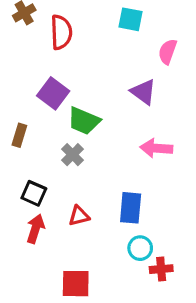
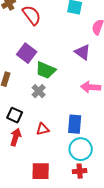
red semicircle: (61, 32) -> (32, 15), turned -35
cyan circle: (140, 248) -> (81, 149), size x1.5
red cross: (161, 269) -> (80, 171), moved

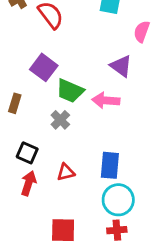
pink arrow: (91, 87) -> (106, 100), moved

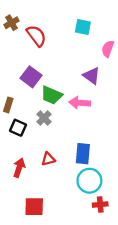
black square: (27, 153) -> (18, 128), moved
red square: (63, 230) -> (34, 207), moved
red cross: (117, 230) -> (100, 205), moved

